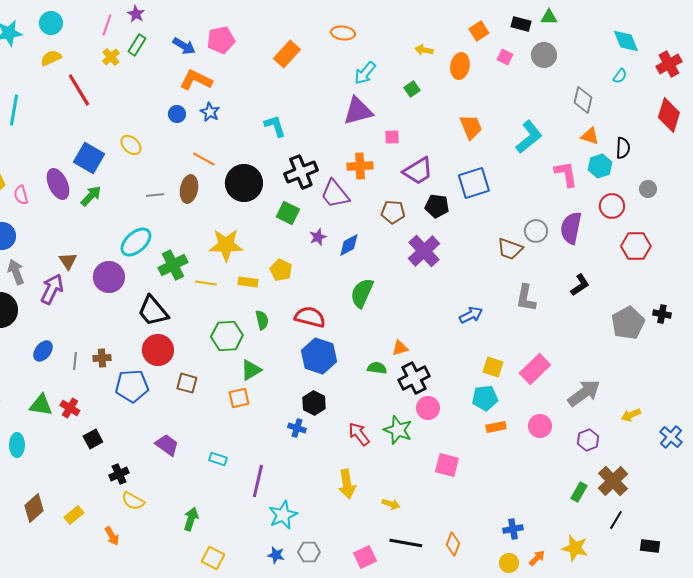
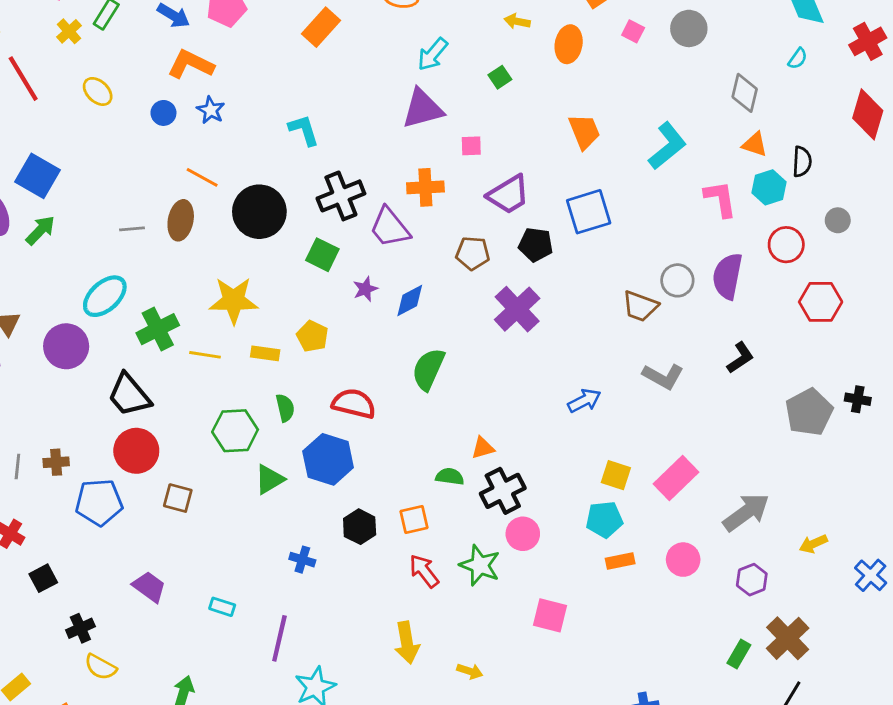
yellow ellipse: (131, 145) -> (98, 91), moved
gray L-shape: (526, 298) -> (663, 376), turned -72
blue hexagon: (319, 356) -> (328, 459), moved
orange square: (239, 398) -> (414, 519), moved
blue cross: (297, 428) -> (302, 560), moved

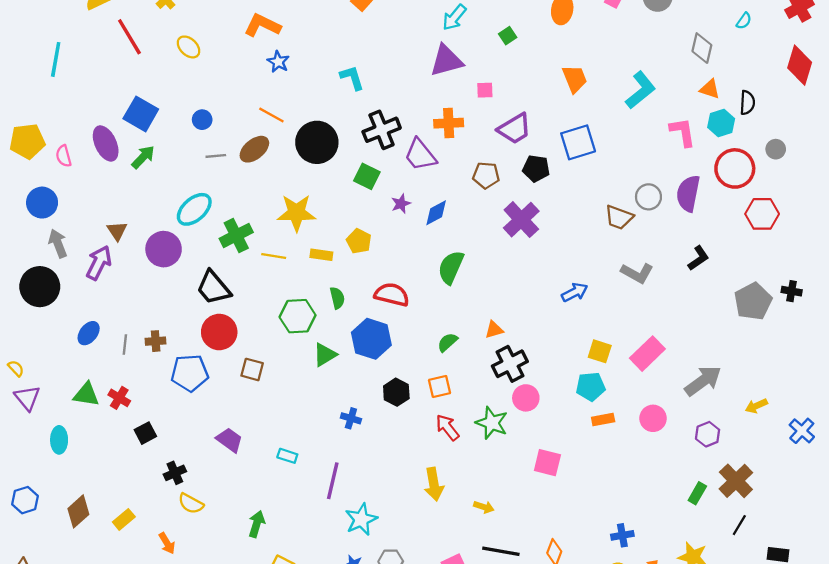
blue circle: (163, 113) -> (202, 120), moved
brown ellipse: (181, 220) -> (254, 149), turned 40
red circle: (786, 245) -> (735, 168), size x1.4
green semicircle: (450, 477) -> (447, 342), moved, turned -50

